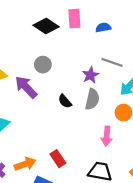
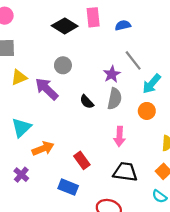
gray line: (112, 62) -> (133, 60), turned 35
pink arrow: (107, 136) -> (119, 136), moved
orange arrow: (25, 164) -> (43, 148), moved

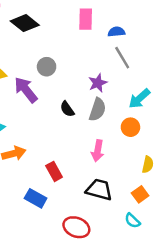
black diamond: (65, 26) -> (25, 23), moved
gray line: (133, 60) -> (122, 58), moved

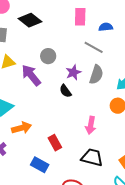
gray line: (122, 58) -> (94, 47), moved, turned -30
purple star: (98, 83) -> (73, 72), moved
gray semicircle: (98, 110) -> (96, 75), moved

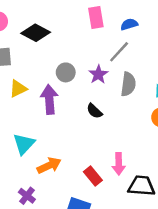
gray line: (94, 47) -> (119, 52), turned -66
purple star: (73, 72) -> (98, 74), moved
purple arrow: (31, 75) -> (49, 99), turned 45
pink arrow: (91, 125) -> (119, 164), moved

